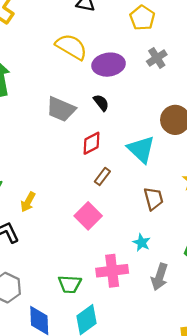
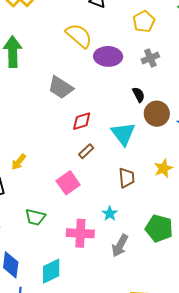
black semicircle: (101, 103) -> (139, 95), moved
green trapezoid: (70, 284) -> (35, 217), moved

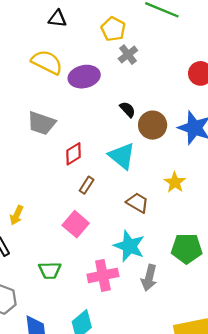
gray cross: (150, 58) -> (128, 55), moved
brown trapezoid: (127, 178) -> (138, 203), turned -40
cyan star: (110, 214) -> (129, 246), size x1.8

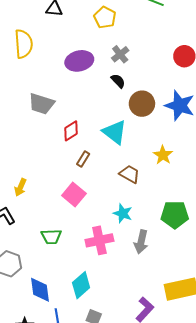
gray cross: (128, 55) -> (120, 54), moved
yellow semicircle: (47, 62) -> (24, 44), moved, turned 60
black semicircle: (128, 109) -> (118, 81), moved
cyan star: (129, 246) -> (123, 213), size x0.7

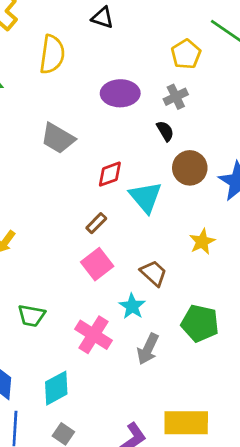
yellow pentagon: (105, 17) -> (186, 54), moved
red diamond: (71, 131) -> (110, 174), moved
brown trapezoid: (130, 174) -> (154, 273), moved
pink square: (74, 194) -> (97, 264), moved
pink cross: (99, 240) -> (94, 335), turned 32

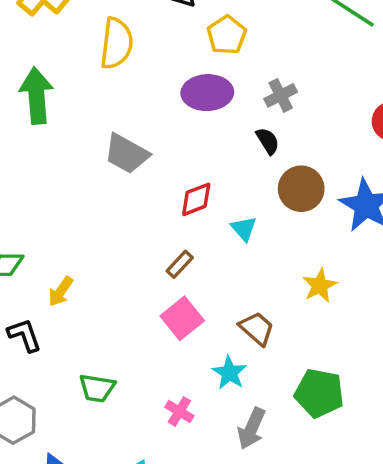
yellow pentagon: (186, 54) -> (227, 35), moved
cyan triangle: (146, 197) -> (244, 229), size x0.6
pink cross: (94, 335) -> (179, 411), size x0.6

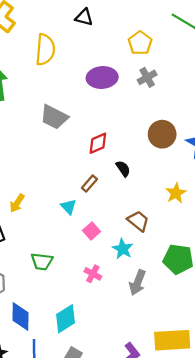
yellow pentagon: (227, 35) -> (140, 43), moved
black semicircle: (268, 141) -> (123, 169), moved
cyan triangle: (244, 229) -> (69, 207), moved
pink square: (182, 318) -> (92, 231), moved, size x0.7

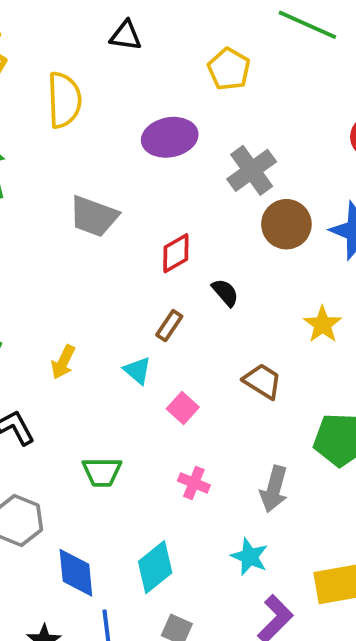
gray cross: (147, 77) -> (252, 170), moved, size x1.4
yellow arrow: (17, 203) -> (63, 362), moved
cyan star: (123, 249) -> (249, 557), moved

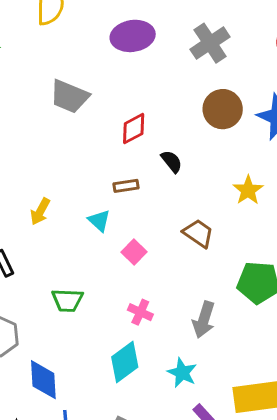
gray cross: (252, 170) -> (210, 43), moved
brown rectangle: (169, 326) -> (126, 186), turned 45
cyan diamond: (155, 567) -> (125, 362), moved

